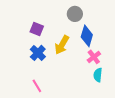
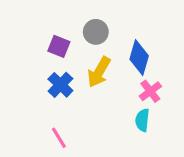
gray circle: (75, 14) -> (96, 32), moved
cyan semicircle: (98, 75) -> (142, 120), moved

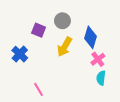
blue cross: (60, 85) -> (20, 54), moved
cyan semicircle: (142, 120) -> (101, 78), moved

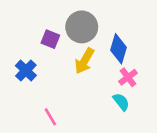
gray circle: (62, 21) -> (82, 27), size x1.5
cyan semicircle: (101, 78) -> (121, 102), moved, turned 136

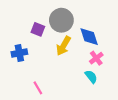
blue diamond: (118, 49) -> (89, 37), turned -35
blue cross: (26, 71) -> (19, 53), turned 35

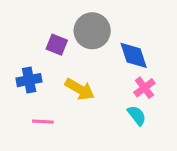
yellow arrow: (63, 46) -> (80, 89), moved, turned -90
pink line: (38, 88) -> (43, 122), moved, turned -56

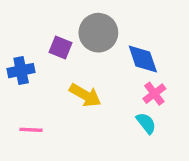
blue cross: (29, 80) -> (21, 71), moved
pink line: (43, 122) -> (31, 130), moved

